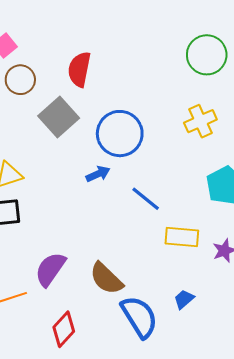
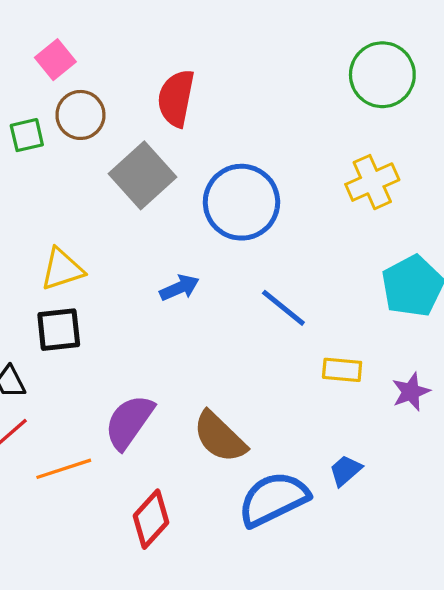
blue arrow: (98, 174) -> (179, 288), moved
yellow rectangle: (182, 237) -> (342, 370), size x0.7
blue semicircle: (139, 317) -> (273, 499), turned -84

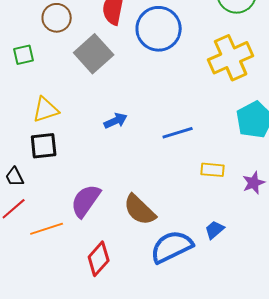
green square: (27, 135) -> (24, 55), moved
yellow cross: (372, 182) -> (231, 58), size x1.4
blue circle: (241, 202) -> (159, 29), moved
blue line: (283, 308) -> (178, 133), turned -56

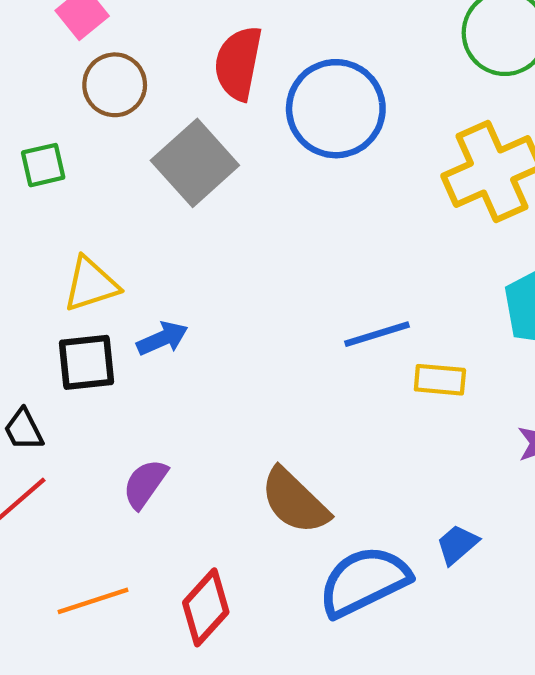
blue arrow: (116, 121) -> (162, 338), moved
yellow rectangle: (213, 170) -> (440, 380), moved
purple semicircle: (86, 201) -> (145, 484), moved, size x0.7
orange line: (47, 229) -> (93, 601), moved

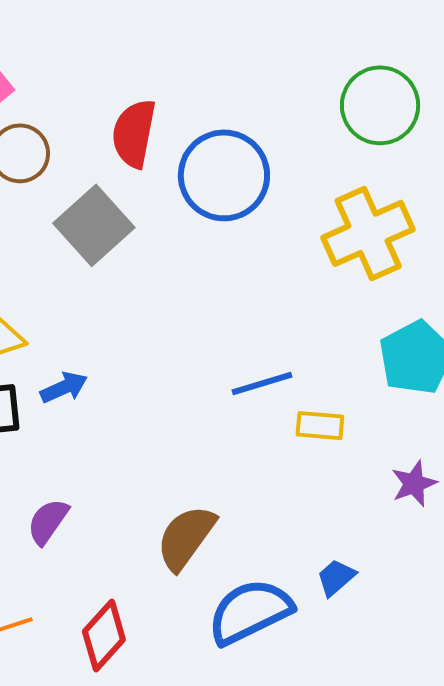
brown semicircle: (295, 501) -> (186, 538), turned 82

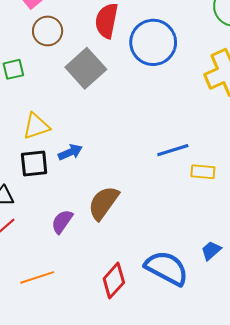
brown semicircle: (186, 538) -> (103, 203), moved
blue semicircle: (250, 612) -> (167, 268), turned 54
red diamond: (104, 636) -> (114, 281), moved

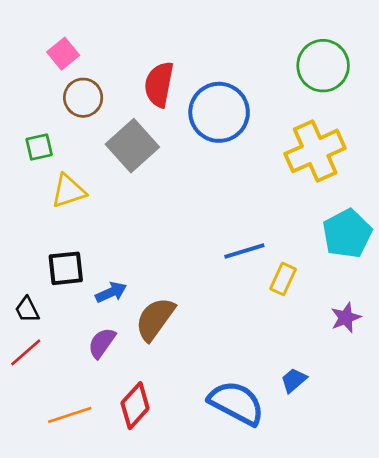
yellow triangle: (36, 126) -> (68, 191), moved
blue arrow: (70, 152) -> (111, 292), moved
yellow rectangle: (203, 172) -> (283, 279), turned -70
red diamond: (114, 281) -> (135, 406), moved

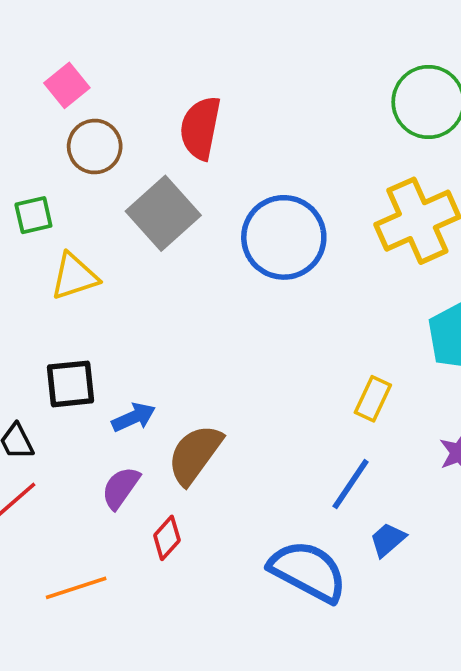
blue circle: (219, 112) -> (284, 237), moved
blue line: (244, 251) -> (351, 484), moved, turned -39
red diamond: (135, 406) -> (167, 538), moved, size x0.7

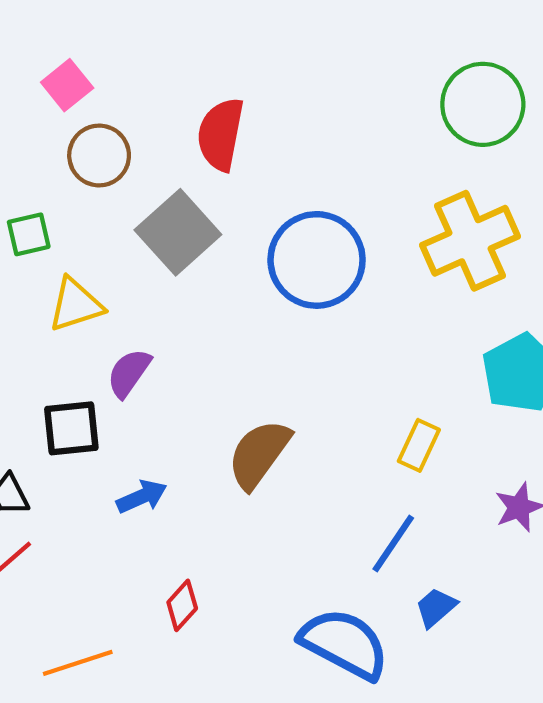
blue arrow: (134, 417) -> (142, 497), moved
brown semicircle: (195, 454) -> (259, 454), moved
purple semicircle: (121, 488) -> (129, 373), moved

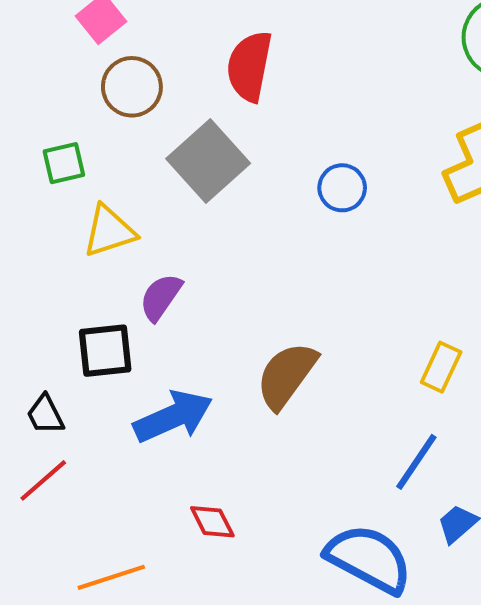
blue circle: (317, 260) -> (342, 188), size x0.5
blue arrow: (142, 497) -> (173, 417), size x1.6
red diamond: (182, 605) -> (212, 522), turned -69

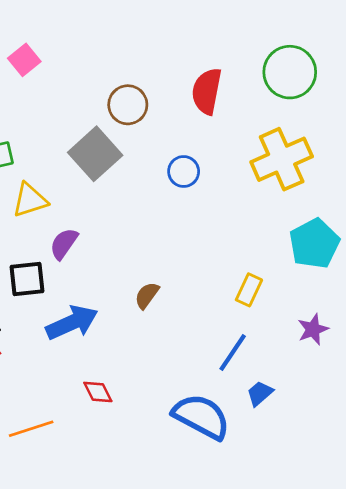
red semicircle: (249, 66) -> (207, 91), moved
brown circle: (132, 87) -> (128, 105), moved
brown semicircle: (286, 375) -> (147, 295), size x0.6

